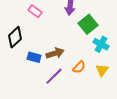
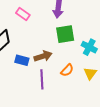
green square: (88, 24) -> (65, 34), moved, turned 30
purple line: (54, 76) -> (42, 79), turned -48

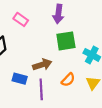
blue rectangle: (22, 60) -> (20, 79), moved

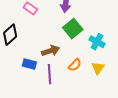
green square: (66, 41) -> (73, 29), turned -30

